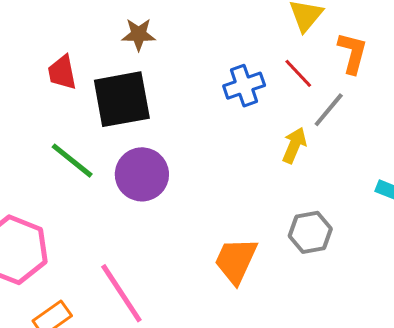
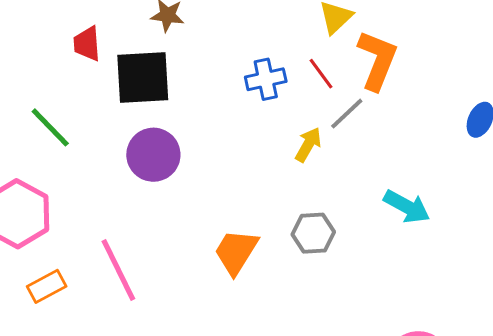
orange L-shape: (352, 53) -> (377, 60), size x1.4
green line: (72, 161) -> (50, 127), moved

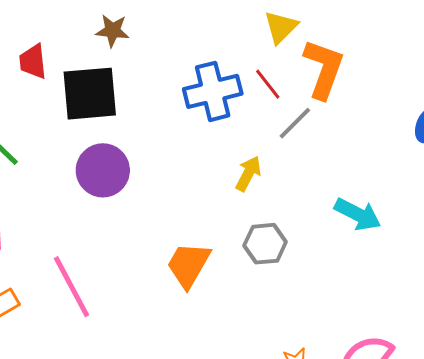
blue cross: (266, 79) -> (213, 91), size x1.4
yellow arrow: (308, 145) -> (248, 174), moved

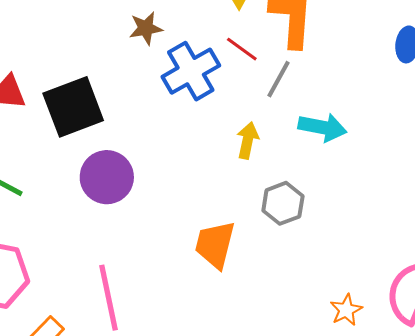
brown star: (112, 31) -> (146, 28), moved
cyan arrow: (358, 214) -> (322, 127), moved
pink line: (71, 287) -> (109, 298), turned 32

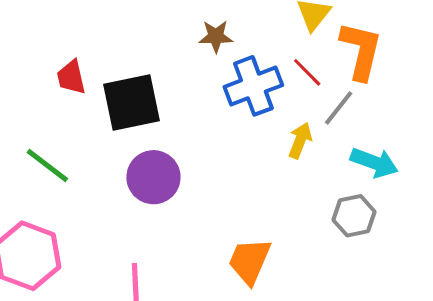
yellow arrow: (248, 140) -> (300, 140), moved
gray hexagon: (283, 203) -> (354, 216), moved

